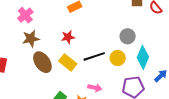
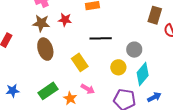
red star: (68, 37) -> (65, 20), moved
black line: (94, 56) -> (101, 38), moved
yellow rectangle: (68, 62) -> (80, 62), moved

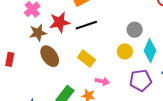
red star: (65, 20) -> (60, 22), size x1.5
black line: (101, 38) -> (86, 25), moved

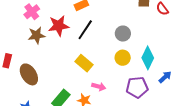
black line: (86, 25) -> (85, 30), turned -40
gray circle: (135, 30) -> (123, 34), moved
brown ellipse: (50, 56) -> (29, 74), moved

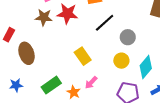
black line: (85, 30) -> (105, 23), moved
pink arrow: (99, 87) -> (91, 83), turned 104

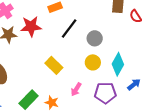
pink arrow: (91, 83) -> (76, 89), moved

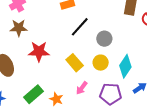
red star: (31, 26) -> (39, 51), moved
yellow rectangle: (54, 65) -> (75, 63), moved

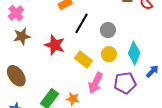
red star: (39, 51) -> (55, 45), moved, turned 30
pink arrow: (82, 88) -> (95, 83), size x1.5

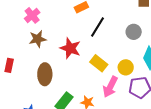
gray circle: (108, 30) -> (134, 32), moved
yellow circle: (109, 54) -> (126, 67), moved
brown ellipse: (16, 76) -> (45, 74), moved, turned 35

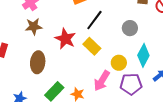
yellow rectangle: (99, 63) -> (92, 46), moved

